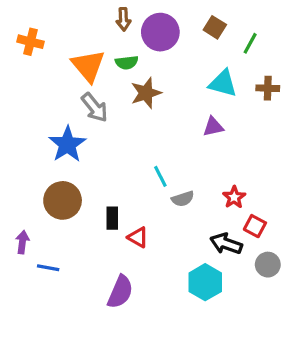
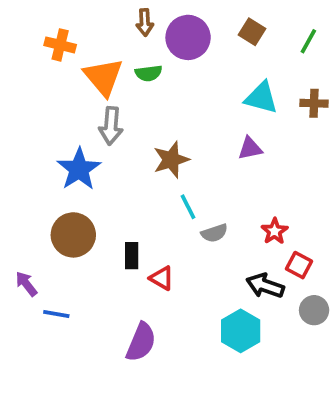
orange cross: (30, 42) -> (60, 45), moved
green line: (250, 43) -> (308, 41), moved
brown star: (146, 93) -> (171, 160), moved
gray arrow: (95, 107) -> (111, 126), turned 44
purple arrow: (22, 242) -> (26, 284), turned -45

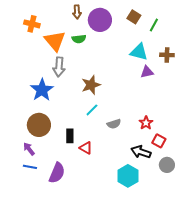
green line: (308, 41) -> (154, 25), moved
purple triangle: (250, 148) -> (147, 72), moved
cyan line: (188, 207) -> (92, 110), moved, turned 72
purple arrow: (26, 284) -> (29, 149), moved
purple semicircle: (141, 342) -> (57, 173), moved

